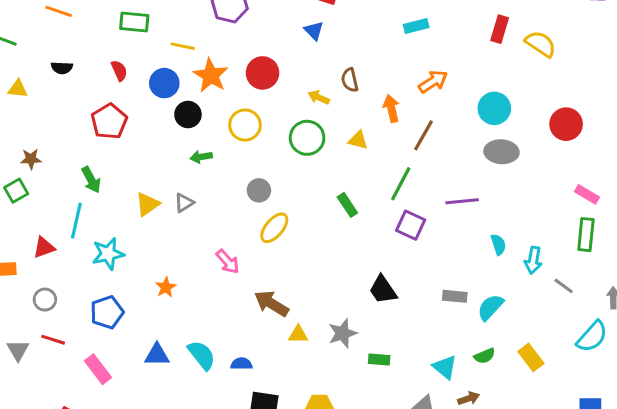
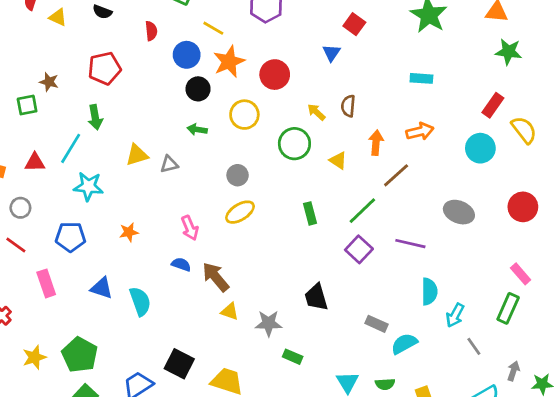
cyan circle: (494, 108) -> (480, 148), moved
red pentagon: (109, 121) -> (104, 68), moved
cyan semicircle: (498, 244) -> (429, 292), size x1.4
blue semicircle: (242, 364) -> (181, 264), moved

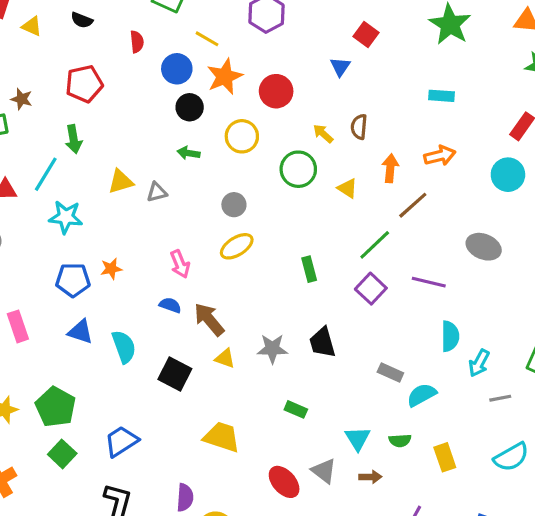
green rectangle: (310, 213) -> (309, 269), moved
blue pentagon: (70, 237) -> (73, 280), moved
gray star: (269, 323) -> (272, 349), moved
gray line: (474, 346) -> (500, 398), turned -66
black square: (179, 364) -> (175, 374), moved

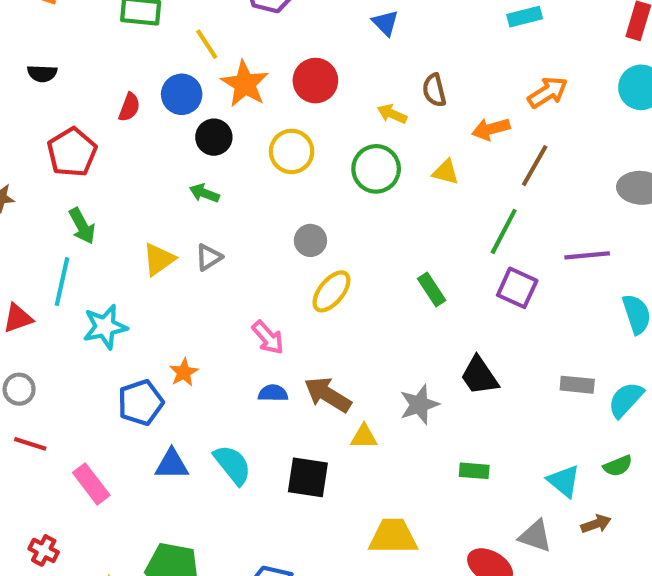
yellow line: (207, 39) -> (207, 44), turned 45
red semicircle: (137, 42) -> (129, 107), moved, turned 45
green arrow: (189, 153) -> (204, 193), moved, turned 30
orange arrow: (390, 168) -> (491, 129), turned -92

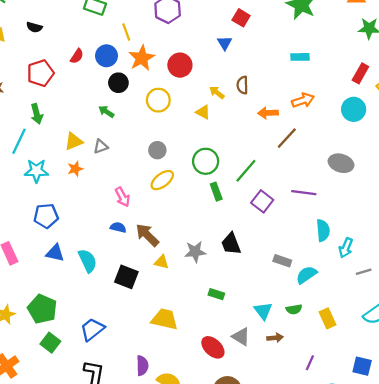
green circle: (376, 169) -> (206, 161), moved
yellow triangle: (446, 172) -> (203, 112), moved
green line: (504, 231) -> (246, 171), moved
orange star: (184, 372) -> (75, 169), moved

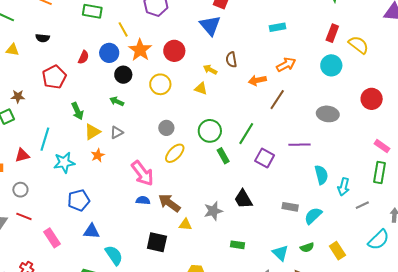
blue triangle: (225, 43) -> (210, 25), size x1.6
green arrow: (37, 114) -> (77, 111), moved
pink arrow: (122, 197) -> (142, 173), size x1.5
cyan semicircle: (88, 261) -> (114, 255), moved

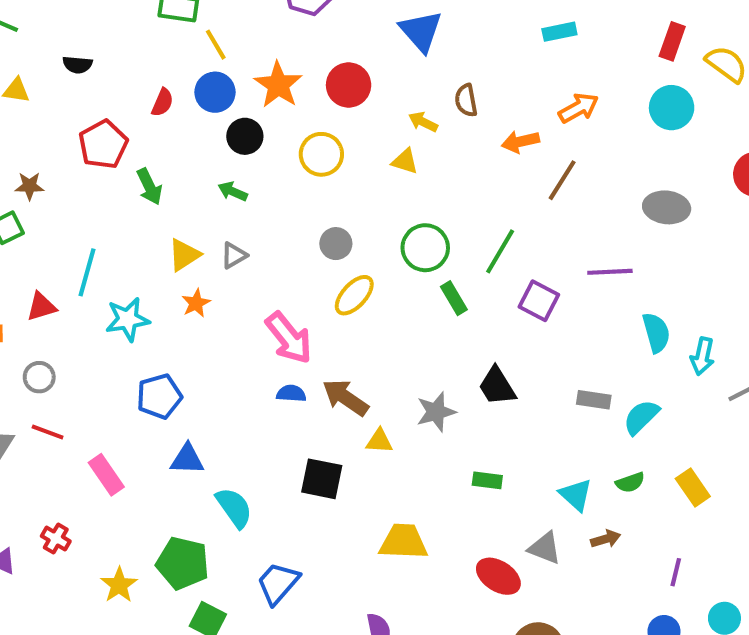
yellow line: (123, 29) -> (216, 45), moved
green arrow: (77, 111) -> (149, 187), moved

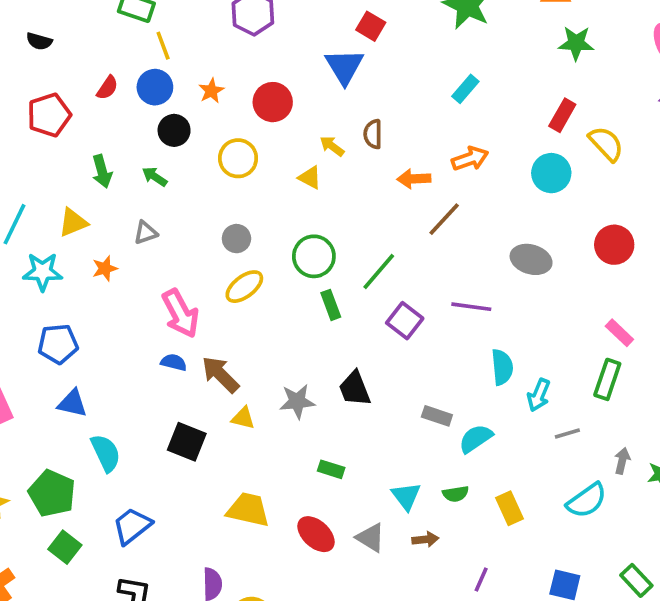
cyan rectangle: (559, 32) -> (465, 89), turned -48
orange star: (278, 85) -> (211, 91), size x0.6
green arrow: (149, 187) -> (102, 171), moved
yellow triangle: (184, 255) -> (73, 222), moved
red ellipse: (498, 576) -> (316, 534), moved

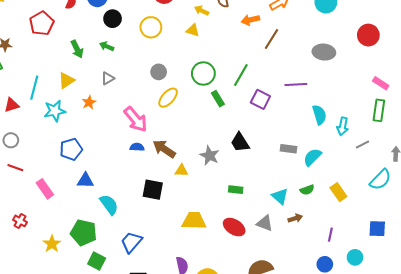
gray star: (297, 401) -> (210, 156), turned -30

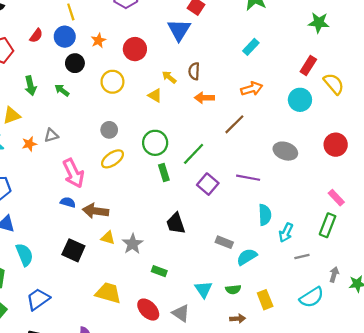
orange arrow: (250, 20) -> (204, 98), moved
gray triangle: (108, 78) -> (51, 135), moved
brown arrow: (164, 149) -> (96, 211), turned -40
gray star: (210, 156) -> (133, 244), moved
brown arrow: (295, 218) -> (238, 319), moved

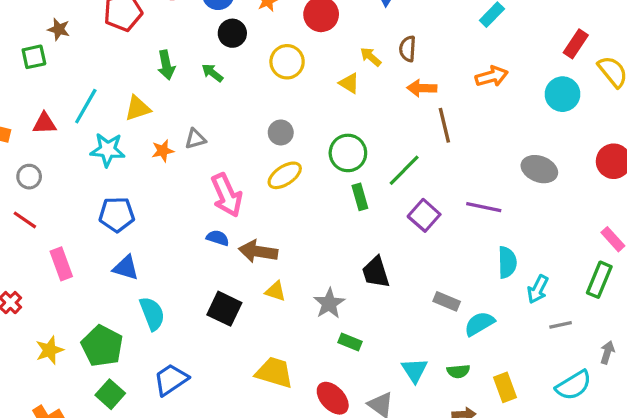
brown line: (234, 124) -> (444, 125), moved, turned -60
gray star: (133, 244) -> (329, 303), moved

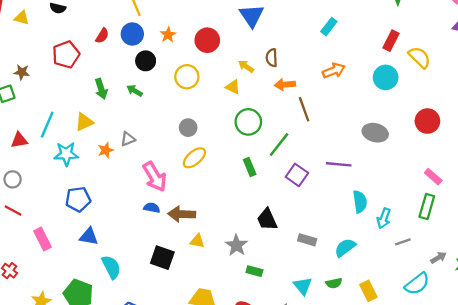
green circle: (348, 153) -> (248, 122), moved
gray rectangle: (447, 301) -> (307, 240), moved
gray arrow: (607, 352) -> (438, 258), turned 49

